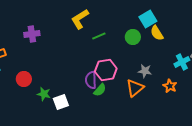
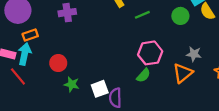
purple semicircle: (91, 80) -> (115, 98), moved
green star: (44, 94) -> (72, 84), moved

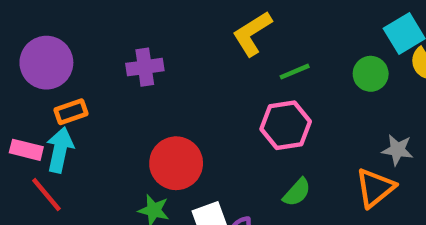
pink hexagon: (150, 53) -> (286, 125), moved
red circle: (58, 63) -> (176, 163), moved, size x1.5

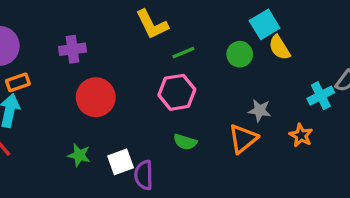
yellow L-shape: (252, 34) -> (152, 24), turned -84
red circle: (176, 163) -> (96, 97), moved
green semicircle: (297, 192) -> (185, 142), turned 65

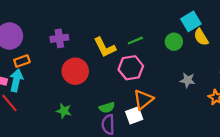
yellow L-shape: (152, 24) -> (105, 47), moved
orange triangle: (243, 139) -> (143, 100), moved
green semicircle: (185, 142) -> (107, 107), moved, turned -35
white square: (121, 162) -> (134, 115), moved

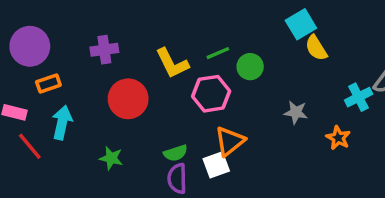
green circle: (174, 42) -> (250, 67), moved
cyan arrow: (16, 80) -> (62, 123), moved

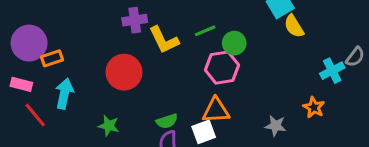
purple circle: (30, 46) -> (29, 43), moved
purple cross: (104, 50) -> (135, 20), moved
pink hexagon: (211, 94) -> (222, 68), moved
gray star: (296, 112) -> (276, 126), moved
orange triangle: (230, 141) -> (216, 110), turned 36

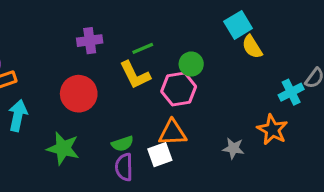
green line: (205, 31) -> (143, 48), moved
yellow L-shape: (164, 40) -> (135, 75), moved
orange star: (314, 107) -> (272, 130), size x1.4
green star: (109, 126) -> (63, 148), size x1.5

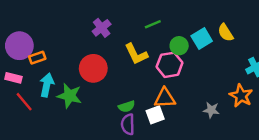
cyan square: (238, 25) -> (202, 39), moved
purple cross: (90, 41) -> (102, 28), turned -30
green line: (143, 48) -> (153, 24), moved
green star: (63, 148) -> (69, 96), moved

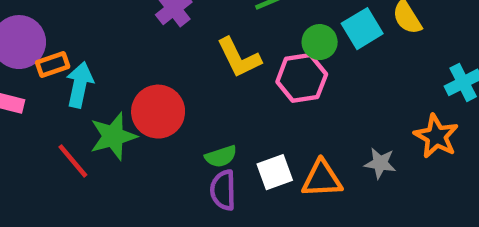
red circle: (93, 68) -> (158, 112), moved
cyan arrow: (47, 85) -> (80, 85), moved
green star: (69, 96) -> (113, 136), turned -30
orange triangle: (165, 98) -> (322, 179), moved
red line: (24, 102) -> (73, 161), moved

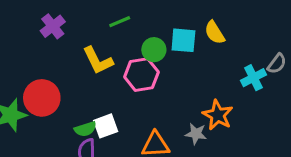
cyan square: (362, 29) -> (183, 40), turned 36
orange star: (436, 136) -> (218, 115), moved
white square: (275, 172) -> (106, 126), moved

